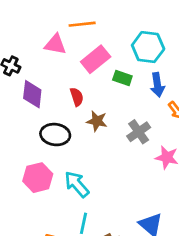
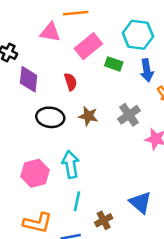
brown star: (97, 121) -> (88, 116), moved
pink hexagon: (38, 178) -> (35, 173), moved
cyan arrow: (77, 184) -> (71, 164), turned 32

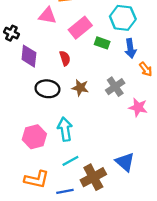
cyan line: (77, 201) -> (70, 161), turned 49
brown cross: (104, 220) -> (93, 177), size x1.6

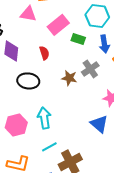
gray cross: (115, 87) -> (90, 69), moved
brown star: (80, 88) -> (69, 78), moved
blue triangle: (125, 162) -> (99, 124), moved

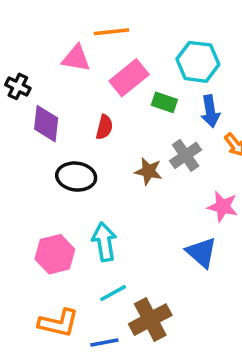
red semicircle: (44, 53) -> (104, 127), turned 32

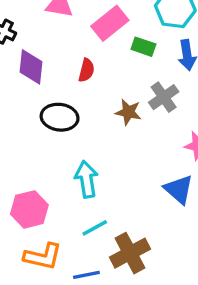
pink hexagon: (55, 254) -> (29, 209), moved

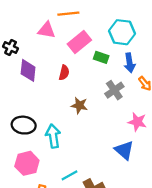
brown star: (128, 112) -> (79, 105), moved
black ellipse: (60, 117) -> (24, 125), moved
cyan arrow: (86, 179) -> (53, 136), moved

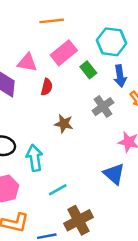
pink triangle: (47, 30) -> (27, 63), moved
green rectangle: (101, 57) -> (88, 70), turned 32
cyan line: (70, 175) -> (58, 190), moved

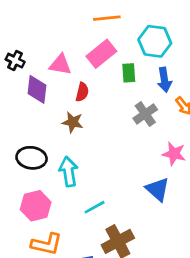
orange line: (52, 21) -> (107, 18), moved
green rectangle: (88, 70) -> (129, 73), turned 35
brown star: (64, 124) -> (73, 122), moved

